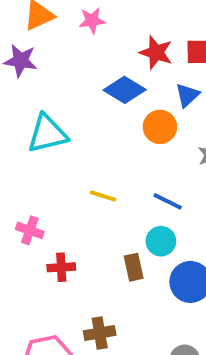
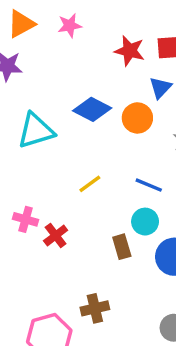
blue diamond: (125, 90) -> (92, 109), moved
yellow line: (103, 196) -> (90, 184), turned -50
red cross: (61, 267) -> (56, 236), moved, turned -30

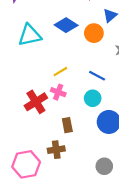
pink cross: (26, 219) -> (58, 92), moved
red cross: (56, 236) -> (36, 102), size x1.5
brown rectangle: (122, 247) -> (67, 125), moved

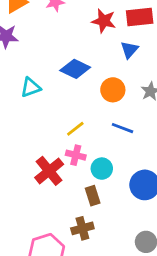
orange circle: (94, 33) -> (113, 90), moved
cyan triangle: (30, 35) -> (31, 87), size x0.7
cyan circle: (93, 98) -> (102, 169), moved

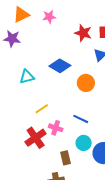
blue line: (123, 128) -> (81, 119), moved
yellow line: (75, 129) -> (42, 109), moved
cyan circle: (102, 169) -> (84, 143), moved

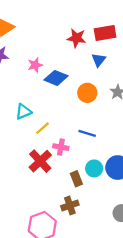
pink star: (49, 17) -> (35, 65), moved
cyan triangle: (27, 77) -> (23, 112), moved
cyan circle: (84, 143) -> (94, 168), moved

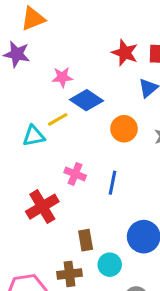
yellow line: (43, 128) -> (58, 119), moved
blue line: (87, 133) -> (113, 183), turned 72
pink cross: (61, 147) -> (75, 174), moved
cyan circle: (94, 168) -> (110, 265), moved

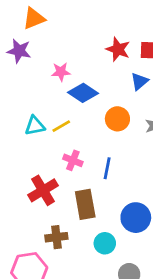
yellow line: (58, 119) -> (61, 126), moved
brown rectangle: (86, 240) -> (85, 204), moved, size x1.5
brown cross: (69, 274) -> (56, 237), moved

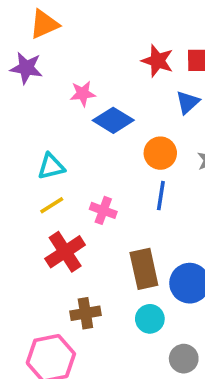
yellow line: (61, 126) -> (52, 205), moved
blue line: (107, 168) -> (161, 196), moved
brown rectangle: (85, 204) -> (144, 269), moved

